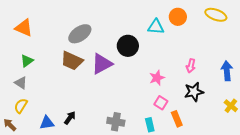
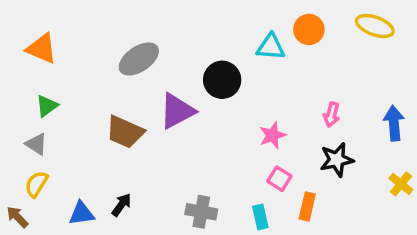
brown trapezoid: (72, 61) -> (125, 132), moved
orange rectangle: (177, 119) -> (307, 206), turned 35

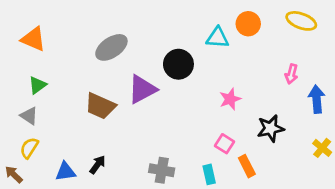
pink arrow: (331, 115) -> (291, 74), moved
pink star: (272, 135) -> (230, 99), moved
orange rectangle: (307, 206) -> (247, 166), turned -40

